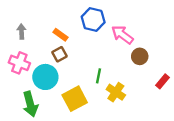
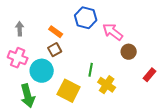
yellow square: (75, 99) -> (69, 91), turned -35

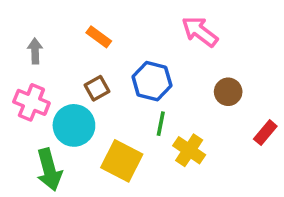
blue hexagon: (86, 18) -> (152, 81), moved
orange rectangle: (56, 32) -> (99, 37), moved
pink arrow: (113, 32) -> (200, 32), moved

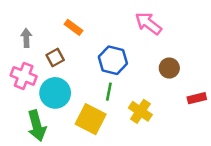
brown square: (97, 88) -> (55, 58), moved
green line: (161, 124) -> (109, 92), moved
red rectangle: (265, 133) -> (197, 98), turned 36

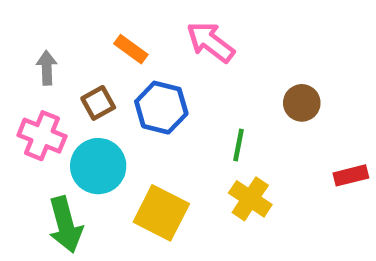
pink arrow: (148, 23) -> (210, 42), moved
blue hexagon: (113, 60) -> (161, 108), moved
brown circle: (169, 68) -> (302, 103), moved
green line: (109, 92) -> (239, 145), moved

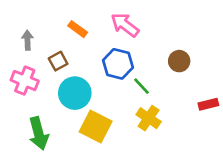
blue hexagon: (161, 108) -> (118, 64), moved
green line: (239, 145) -> (142, 86), turned -54
cyan circle: (98, 166) -> (75, 93), moved

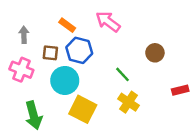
brown square: (58, 61) -> (50, 53), turned 35
blue hexagon: (118, 64) -> (79, 50), moved

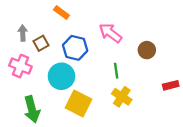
pink arrow: (108, 22) -> (110, 33), moved
orange rectangle: (67, 25) -> (61, 13), moved
brown square: (50, 53) -> (41, 43), moved, turned -35
green line: (122, 74) -> (116, 71), turned 35

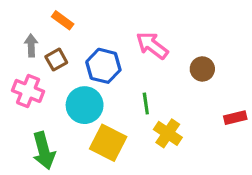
orange rectangle: (61, 13) -> (63, 20), moved
green line: (116, 71) -> (146, 104), moved

